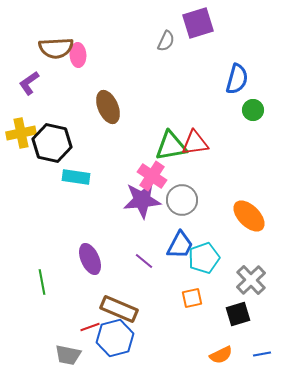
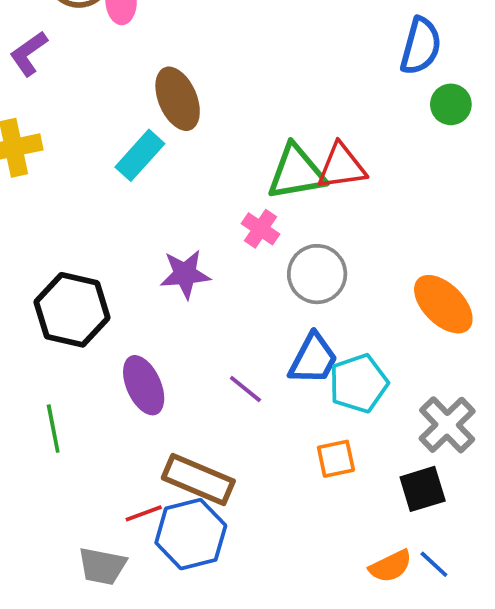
black hexagon: (52, 143) -> (72, 310), moved
pink cross: (152, 176) -> (261, 229), size x0.7
cyan rectangle: (76, 177) -> (140, 155), moved, turned -56
purple star: (142, 200) -> (185, 274), moved, size x0.7
blue line: (262, 354) -> (434, 564), moved, turned 54

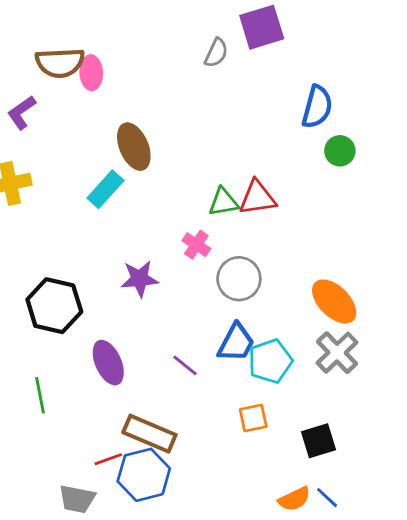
green triangle: (296, 172) -> (223, 202), size x0.7
gray cross: (447, 425) -> (337, 353), moved

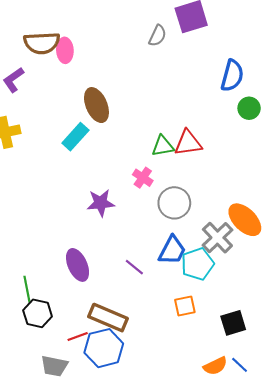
black hexagon: (54, 306) -> (38, 313), moved, size x0.7
gray cross: (337, 353) -> (217, 238), moved

